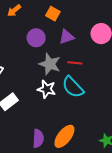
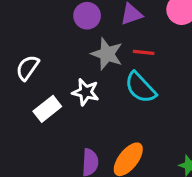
white star: (47, 89) -> (86, 92), moved

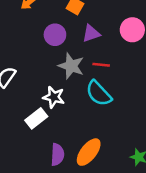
white rectangle: (47, 109) -> (36, 118), moved

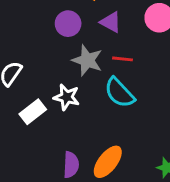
purple triangle: (91, 34) -> (111, 22), turned 48
white rectangle: (36, 118) -> (33, 112), moved

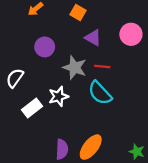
purple circle: (68, 24) -> (45, 47), moved
white star: (67, 97) -> (58, 96), turned -30

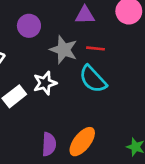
purple triangle: (93, 38) -> (85, 15), turned -30

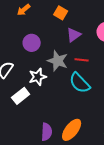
purple triangle: (85, 15) -> (74, 35), turned -35
white star: (45, 83) -> (38, 77), moved

